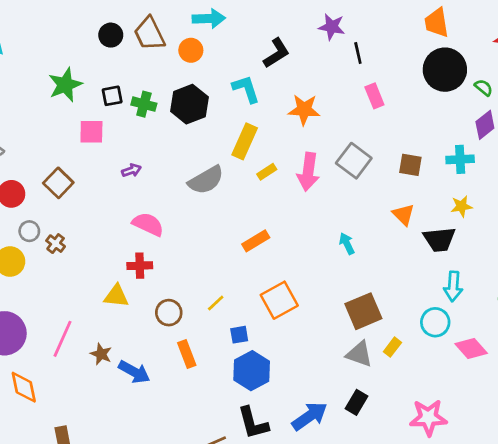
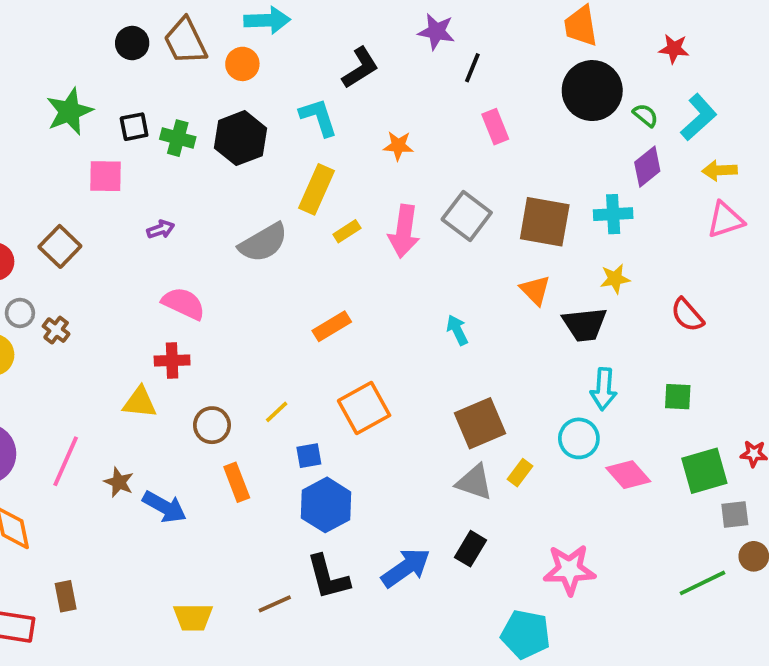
black line: (358, 53) -> (472, 68), turned 35
orange star: (304, 110) -> (398, 146), size x0.7
brown square: (410, 165) -> (545, 222), size x1.6

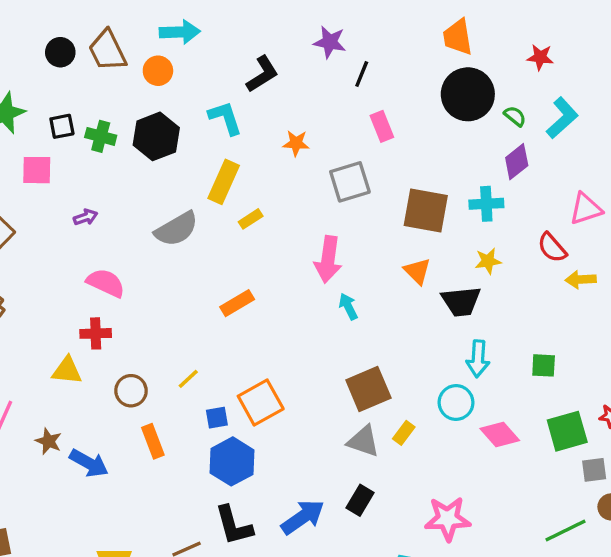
yellow arrow: (720, 170) -> (581, 280), moved
gray square: (467, 216) -> (350, 182), moved, turned 36
pink arrow: (404, 231) -> (328, 259), moved
red semicircle: (687, 315) -> (552, 248), moved
orange square: (364, 408) -> (261, 403), moved

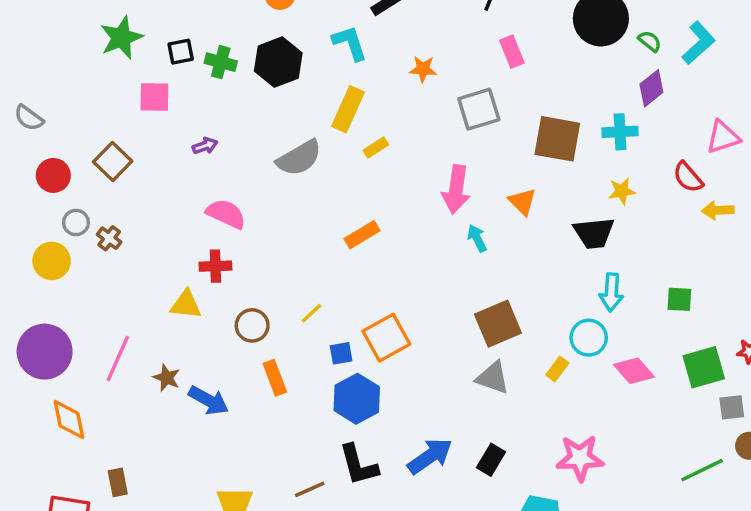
orange triangle: (417, 271) -> (522, 202), moved
yellow rectangle: (404, 433) -> (557, 369), moved
black rectangle: (360, 500) -> (491, 460), moved

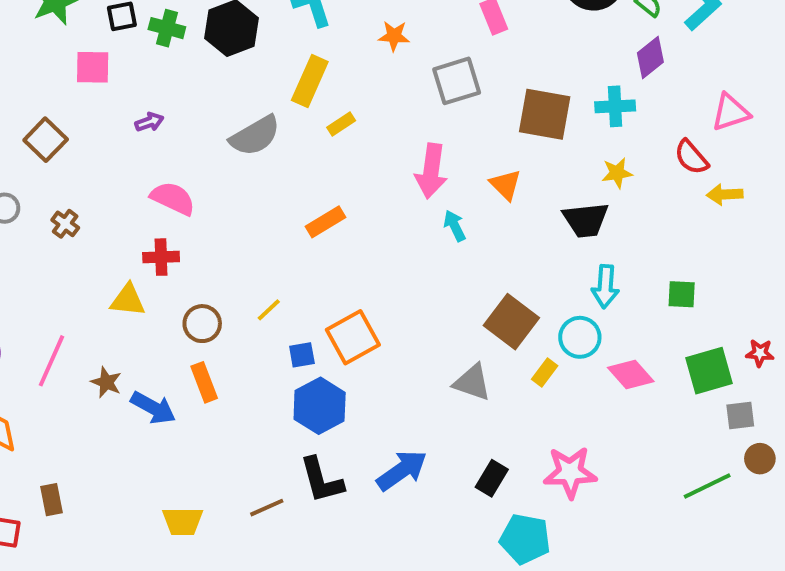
brown cross: (109, 238) -> (65, 224), moved
brown square: (498, 324) -> (511, 322), moved, turned -30
orange rectangle: (275, 378) -> (204, 382), moved
black rectangle: (491, 460) -> (492, 478), moved

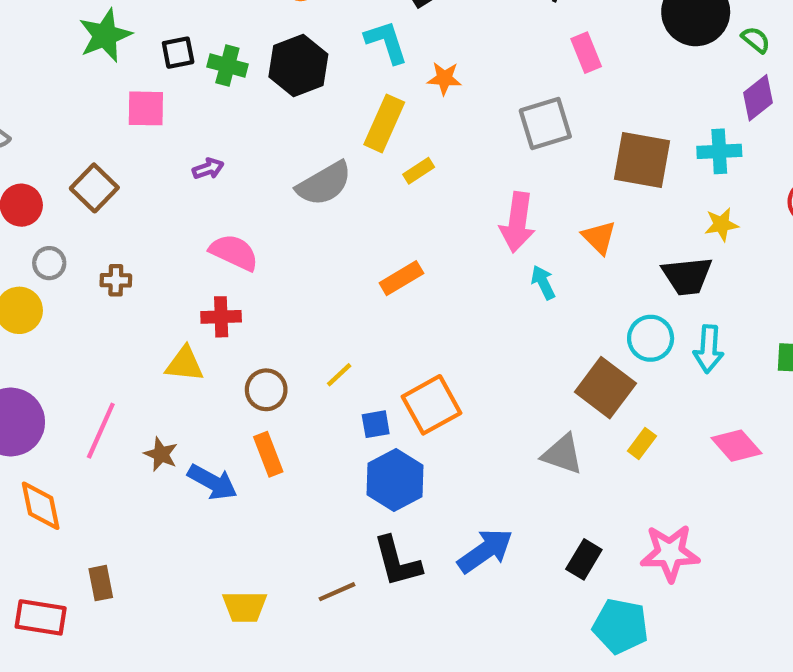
orange star: (394, 36) -> (444, 78), moved
brown cross: (65, 224) -> (116, 280), turned -36
cyan circle: (580, 337) -> (651, 338), moved

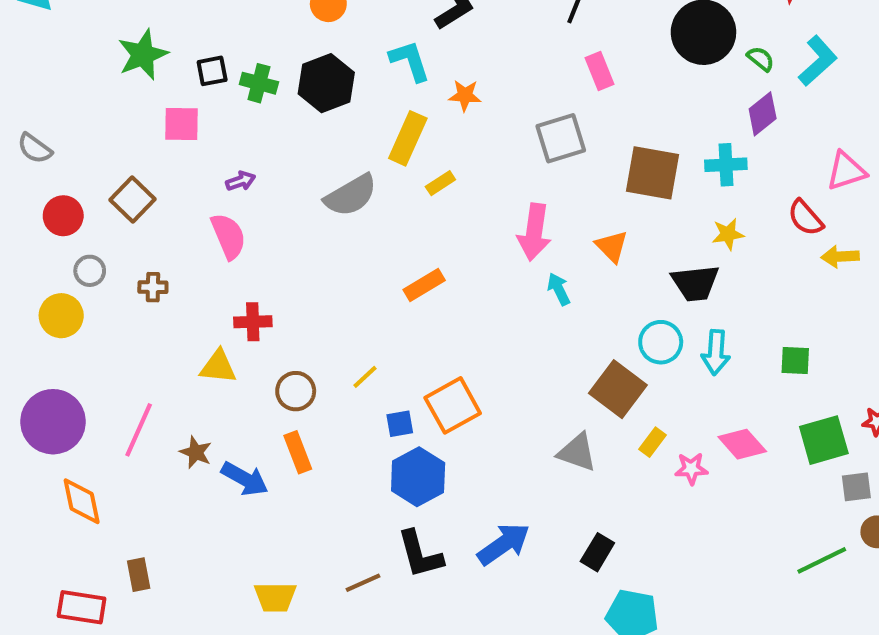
pink semicircle: (234, 252) -> (228, 236), moved, turned 42
pink star: (670, 553) -> (691, 469), moved, size x0.6

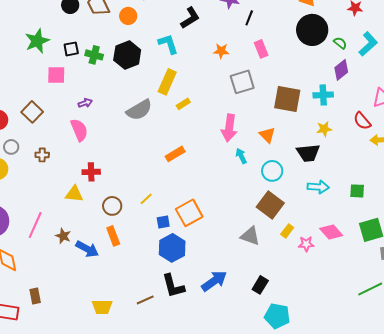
orange star: (465, 95) -> (221, 51), moved
cyan circle: (661, 342) -> (272, 171), moved
cyan arrow: (716, 352) -> (318, 187), turned -90

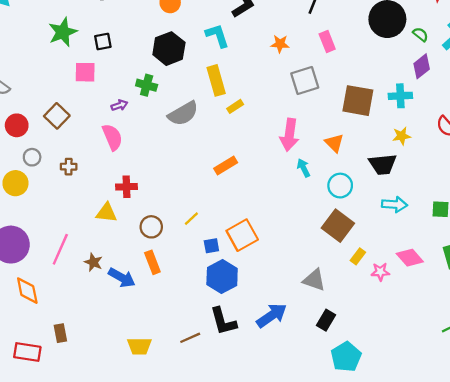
green cross: (94, 55) -> (147, 85), moved
yellow rectangle: (167, 82) -> (216, 80), turned -40
gray triangle: (250, 236) -> (314, 280), moved
cyan pentagon: (277, 316) -> (346, 357), turned 30

